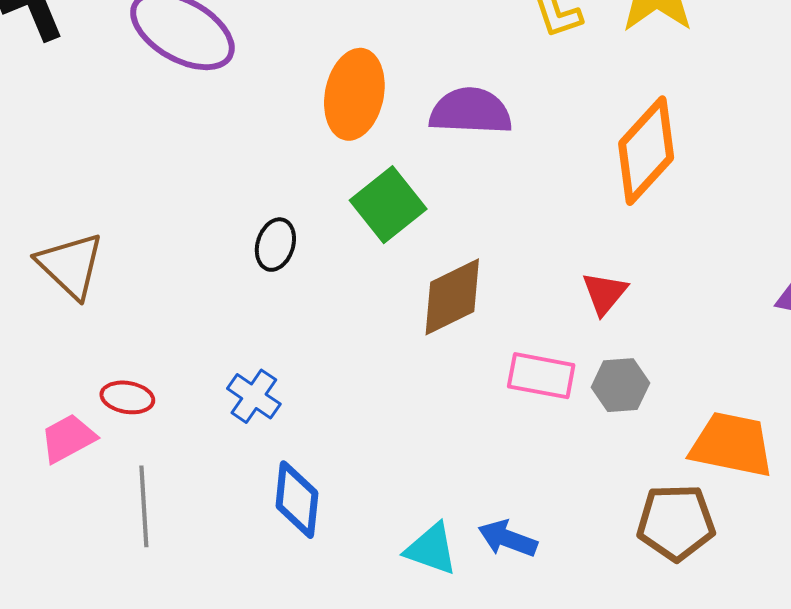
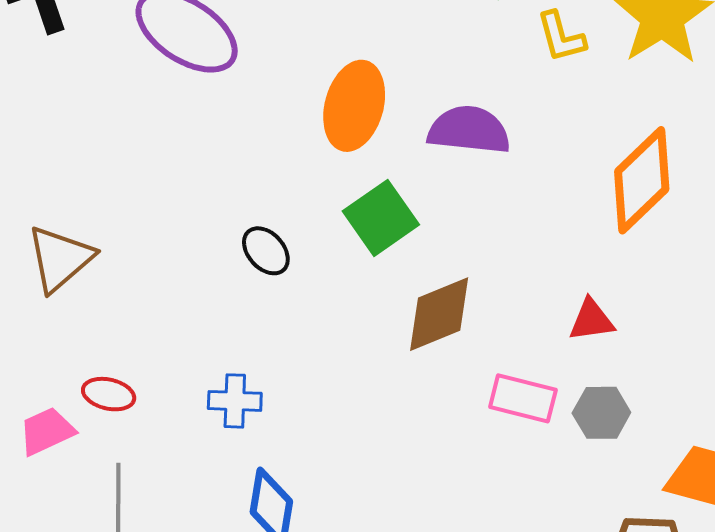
black ellipse: (275, 245) -> (266, 251), turned -63
brown triangle: (70, 265) -> (60, 259), turned 32
red triangle: (605, 293) -> (591, 320), turned 39
blue cross: (254, 396) -> (235, 401), turned -36

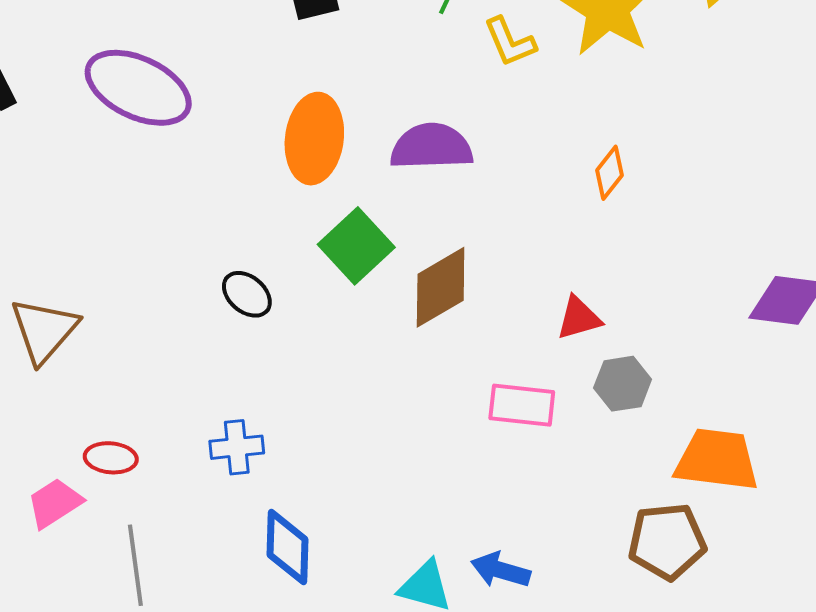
orange diamond: (642, 180) -> (609, 173), size x0.5
brown diamond: (439, 314) -> (441, 287), moved
gray hexagon: (601, 413) -> (623, 384), moved

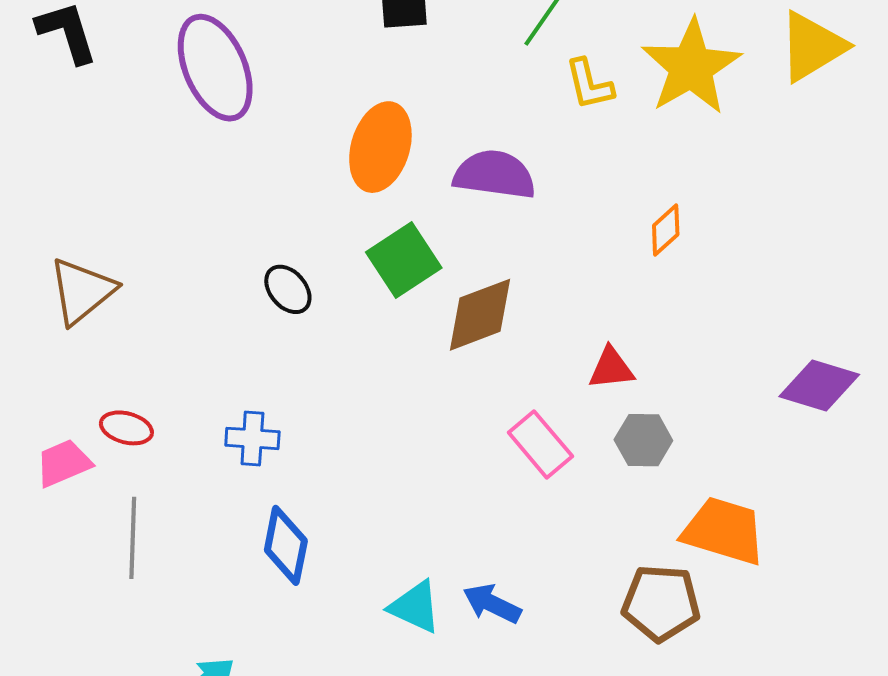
purple ellipse: (138, 88) -> (215, 68), turned 32
pink rectangle: (522, 405) -> (540, 444), turned 34

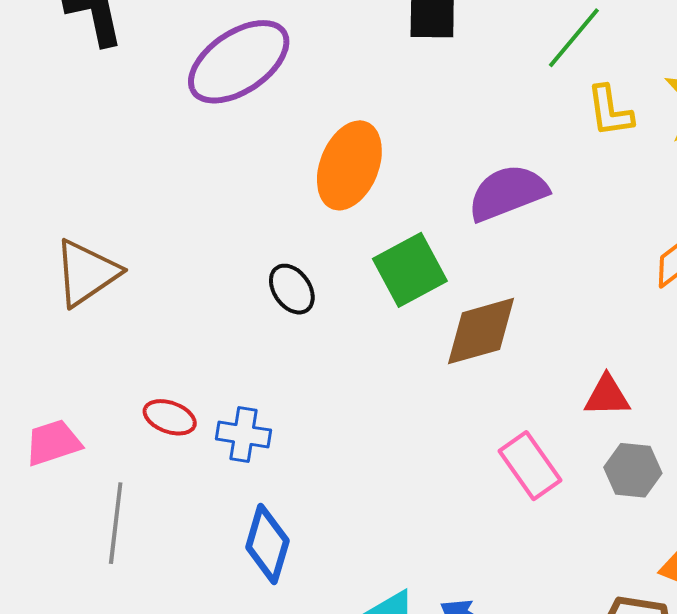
purple ellipse: (215, 68) -> (239, 62), turned 74
orange ellipse: (380, 147) -> (349, 165), moved
purple semicircle: (495, 175) -> (508, 193), turned -34
red ellipse: (126, 428) -> (170, 417), moved

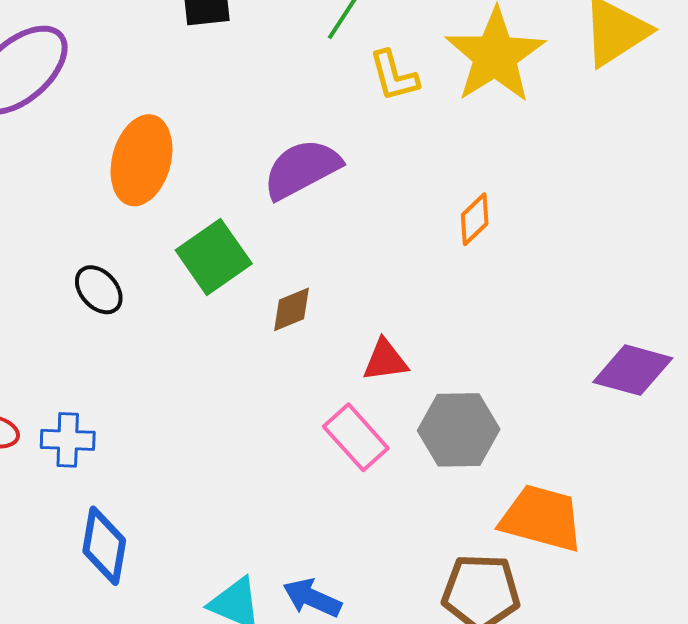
brown diamond: (481, 331) -> (292, 309), size x0.6
red triangle: (607, 396) -> (385, 360), moved
gray hexagon: (633, 470) -> (459, 430), size x1.4

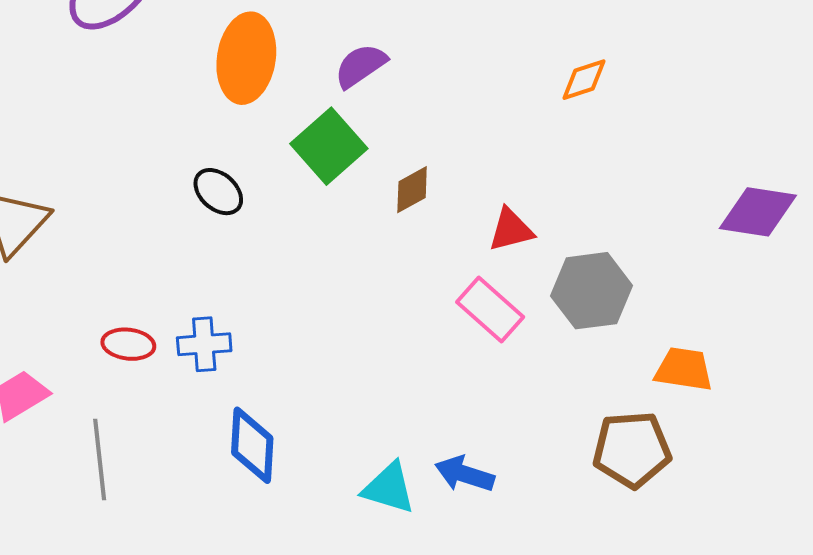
purple semicircle: (302, 169) -> (361, 66), moved, size x0.7
orange diamond: (475, 219) -> (584, 80), turned 32
orange trapezoid: (542, 518) -> (684, 369), size x0.7

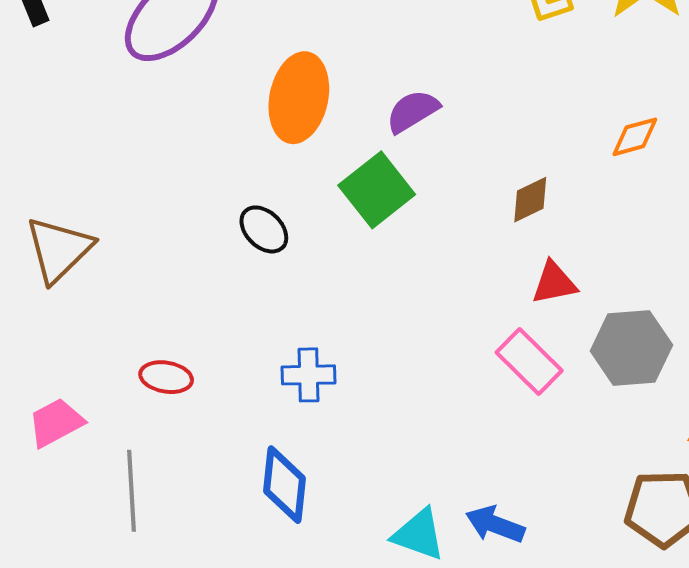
brown diamond: (412, 190) -> (530, 200), moved
blue cross: (204, 344) -> (308, 375), moved

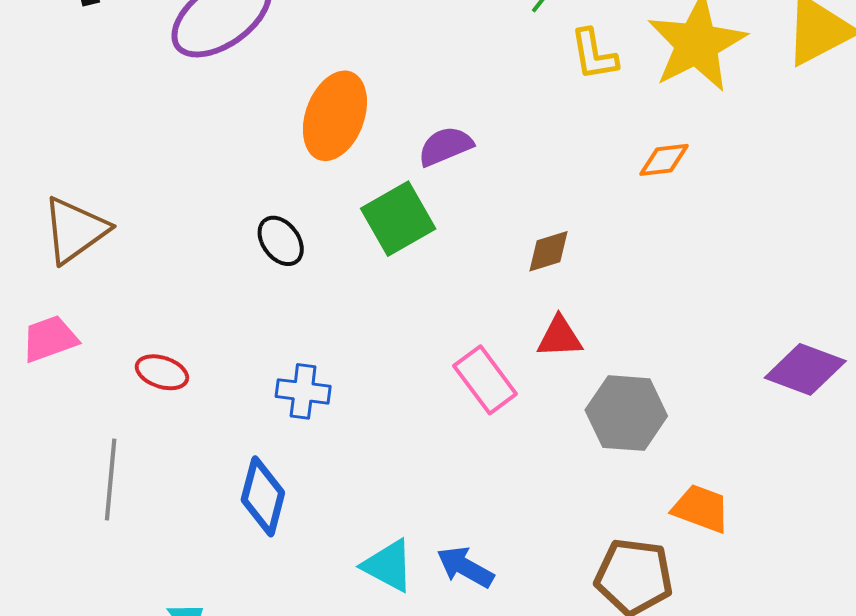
orange diamond: (635, 137) -> (664, 160), moved
pink rectangle: (529, 362) -> (485, 380), moved
pink trapezoid: (56, 422) -> (50, 339), moved

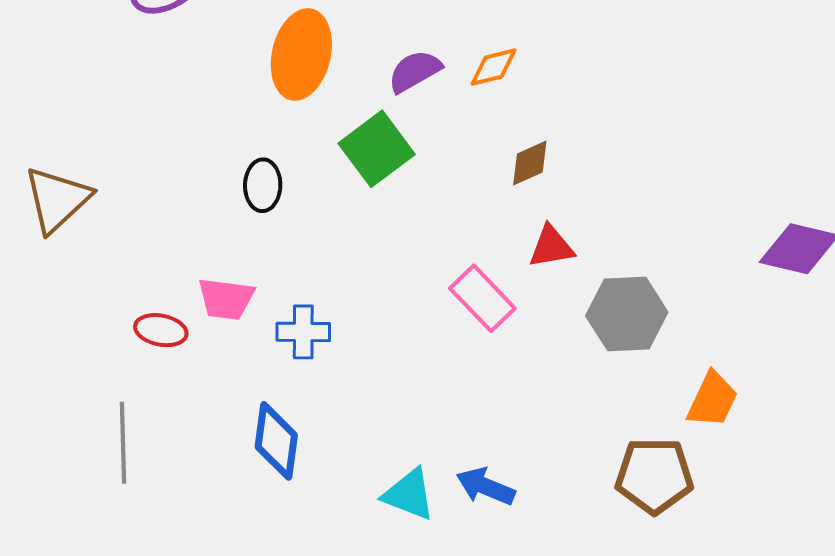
orange diamond: (664, 160) -> (494, 67), moved
black ellipse: (281, 241) -> (263, 185), turned 45
pink trapezoid: (50, 339) -> (226, 299), moved, turned -146
orange trapezoid: (701, 509) -> (712, 400), turned 102

